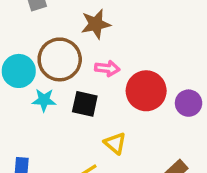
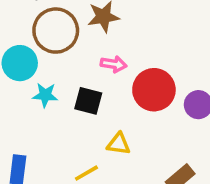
brown circle: (60, 59) -> (56, 31), moved
yellow triangle: (115, 143) -> (119, 144), turned -35

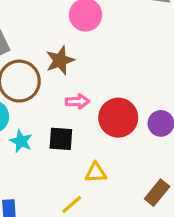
cyan star: (45, 95) -> (21, 141), turned 30

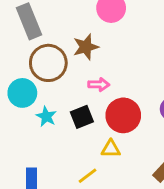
red circle: (118, 118) -> (123, 115), moved
black square: (61, 139) -> (82, 117), turned -30

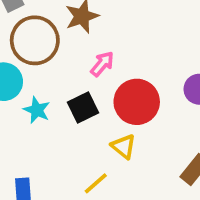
pink arrow: (99, 85) -> (102, 64), turned -48
yellow triangle: (111, 149) -> (124, 146), turned 42

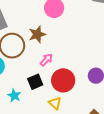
cyan star: (37, 110) -> (14, 96), moved

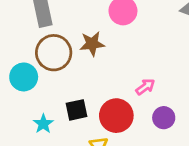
pink arrow: (46, 60) -> (145, 87), moved

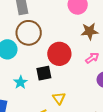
brown star: (92, 44) -> (89, 31), moved
red circle: (116, 116) -> (59, 54), moved

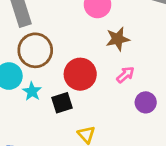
cyan star: (20, 82) -> (32, 91), moved

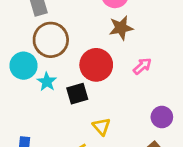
brown star: (118, 39) -> (121, 28), moved
purple circle: (146, 102) -> (162, 117), moved

